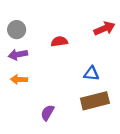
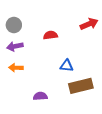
blue triangle: (91, 74) -> (67, 66), moved
purple semicircle: (47, 113) -> (40, 96), turned 56

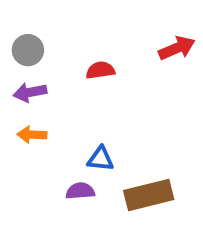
blue triangle: (67, 66) -> (100, 159), moved
brown rectangle: (81, 86) -> (149, 195), moved

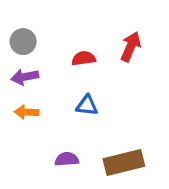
red arrow: (177, 48) -> (131, 47), moved, turned -44
blue triangle: (100, 159) -> (87, 105), moved

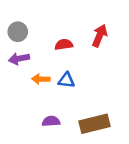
orange arrow: (26, 112) -> (41, 79), moved

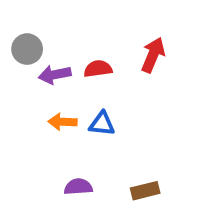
purple arrow: (19, 59) -> (55, 75), moved
brown rectangle: (94, 124) -> (145, 191), size x0.6

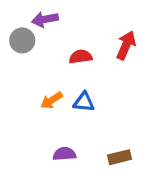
purple arrow: (55, 75) -> (45, 19), moved
orange arrow: (63, 122) -> (51, 100), turned -35

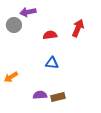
orange arrow: (51, 100) -> (11, 77), moved
brown rectangle: (120, 157) -> (58, 97), moved

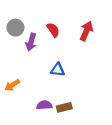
purple arrow: (28, 12) -> (31, 42), moved, turned -63
red semicircle: (50, 35) -> (53, 30), moved, turned 64

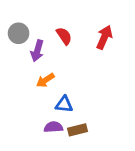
blue triangle: (58, 70) -> (64, 104), moved
orange arrow: (12, 85) -> (45, 80), moved

